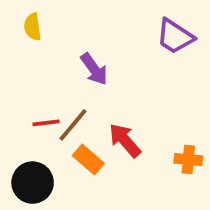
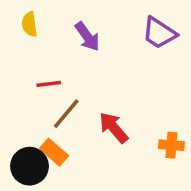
purple arrow: (94, 69) -> (87, 37), moved
red line: (46, 123) -> (49, 84), moved
orange rectangle: (88, 159) -> (54, 152), moved

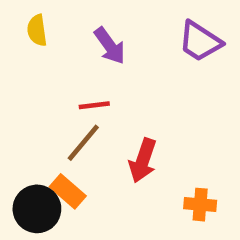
red line: (49, 84) -> (94, 105), moved
red arrow: (114, 128) -> (143, 160), turned -120
orange cross: (171, 145) -> (200, 205), moved

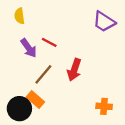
purple arrow: (110, 46) -> (29, 48), moved
red line: (94, 105) -> (49, 42), moved, turned 35
red arrow: (143, 160) -> (74, 70), moved

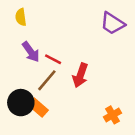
red line: (49, 42) -> (53, 59), moved
orange cross: (104, 106) -> (112, 115), turned -35
black circle: (19, 109) -> (21, 103), moved

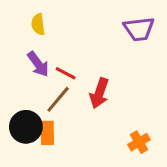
yellow semicircle: (21, 17) -> (38, 24), moved
purple trapezoid: (112, 23) -> (139, 29), turned -40
orange rectangle: (38, 108) -> (47, 133), turned 48

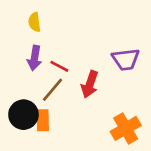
purple trapezoid: (139, 29) -> (126, 59), moved
purple arrow: (38, 64) -> (35, 58), turned 45
orange cross: (139, 142) -> (126, 128), size x1.5

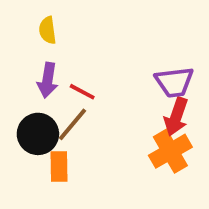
red arrow: (90, 84) -> (176, 117), moved
black circle: (23, 115) -> (38, 134), moved
orange cross: (126, 128) -> (170, 151), moved

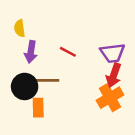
yellow semicircle: (48, 30) -> (20, 28), moved
red line: (82, 92) -> (68, 52), moved
brown line: (73, 124) -> (47, 80), turned 50

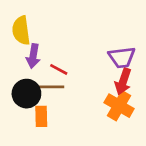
yellow semicircle: (20, 28) -> (21, 30), size x1.5
red line: (68, 52) -> (59, 69), moved
orange cross: (110, 98) -> (119, 106), turned -30

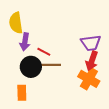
brown line: (51, 87) -> (51, 65), moved
black circle: (26, 94) -> (31, 67), moved
orange rectangle: (41, 116) -> (22, 93), moved

